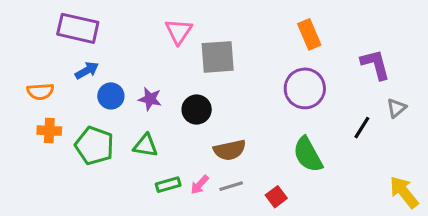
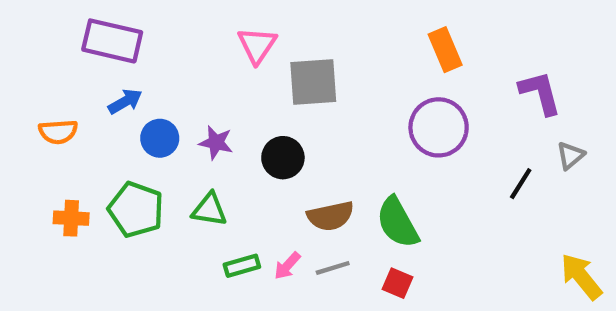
orange cross: (49, 131) -> (71, 218), moved
green semicircle: (308, 155) -> (398, 223), moved
red square: (276, 197) -> (398, 283), turned -30

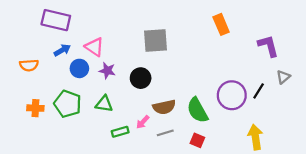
pink triangle: (257, 45) -> (94, 47), moved, turned -30
purple circle: (439, 127) -> (232, 95), moved
pink arrow: (287, 266) -> (143, 122), moved
yellow arrow: (581, 277) -> (255, 137), moved, turned 30

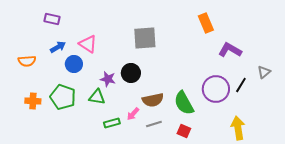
purple rectangle: (56, 20) -> (52, 19), size x0.6
purple L-shape: (268, 46) -> (230, 50), moved, turned -45
purple star: (107, 71) -> (108, 79), moved

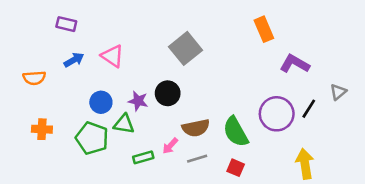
gray square: (145, 38) -> (186, 48), turned -35
blue circle: (74, 64) -> (101, 102), moved
green pentagon: (63, 97) -> (92, 138), moved

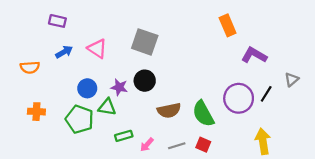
gray square: (186, 48) -> (145, 42), moved, turned -32
pink arrow: (170, 146) -> (147, 145), moved
gray line: (197, 159) -> (177, 146), moved

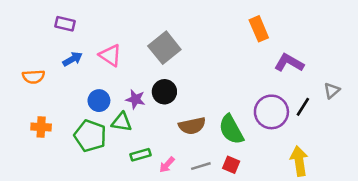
gray square: (145, 42) -> (164, 48), turned 32

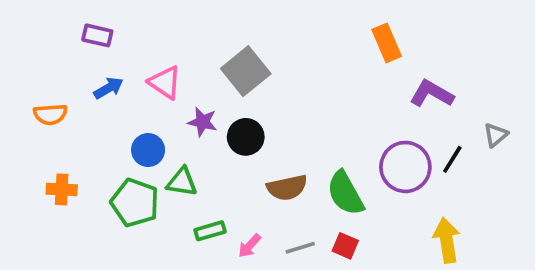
purple star: (135, 99) -> (203, 122), moved

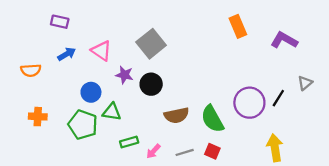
purple L-shape: (432, 94) -> (284, 40), moved

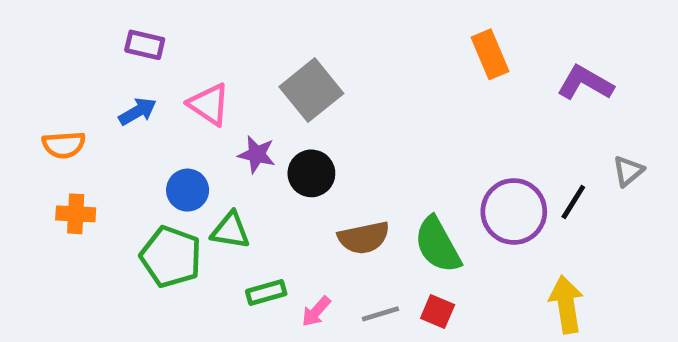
purple rectangle: (60, 22) -> (145, 45), moved
orange cross: (38, 117) -> (76, 214), moved

